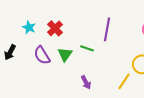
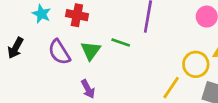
red cross: (55, 28) -> (77, 15), turned -35
purple arrow: (86, 82) -> (88, 89), moved

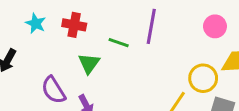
green line: (121, 42) -> (119, 43), moved
purple semicircle: (59, 52) -> (53, 90), moved

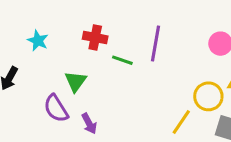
red cross: (74, 25) -> (95, 38), moved
green triangle: (89, 63) -> (76, 81), moved

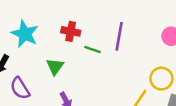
cyan star: (38, 41) -> (25, 34), size x1.6
purple semicircle: (56, 108) -> (20, 88), moved

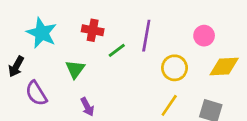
green line: (92, 50) -> (117, 50), turned -56
yellow circle: (161, 79) -> (175, 68), moved

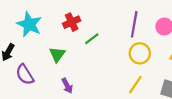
red cross: (93, 30) -> (72, 22), turned -36
purple line: (146, 36) -> (134, 24), moved

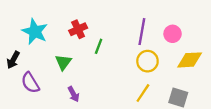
green line: (92, 39) -> (99, 46), turned -32

